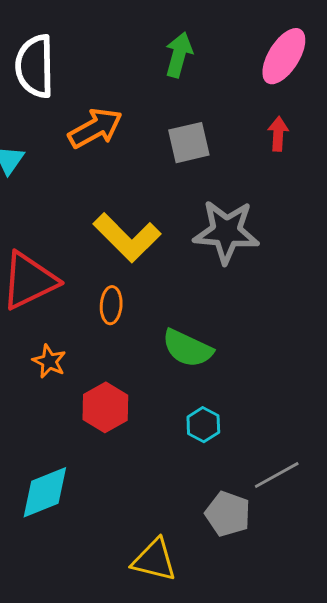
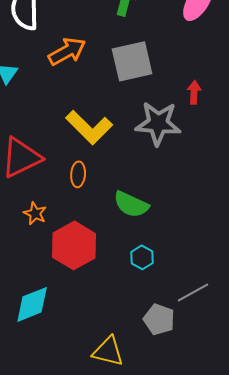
red arrow: (278, 134) -> (194, 92), moved
gray square: (189, 143) -> (132, 61), size x1.4
red hexagon: (105, 407) -> (74, 245), size x1.4

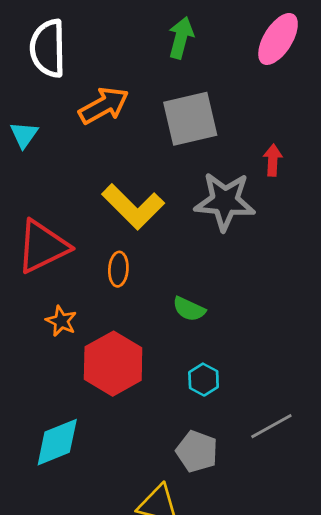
green semicircle: (131, 204) -> (189, 309), size x0.7
gray pentagon: (159, 319) -> (197, 451), moved

